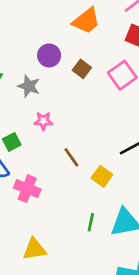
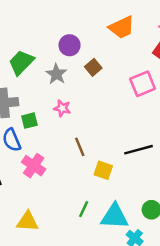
purple circle: (49, 55) -> (70, 45), moved
brown square: (82, 69) -> (93, 67), moved
yellow square: (102, 176) -> (103, 170), turned -30

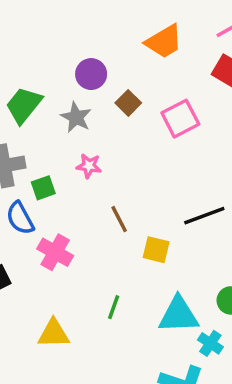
pink square: (143, 84) -> (180, 119), moved
green line: (84, 209) -> (114, 307), moved

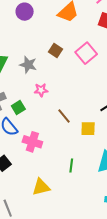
purple circle: (91, 74) -> (25, 12), moved

